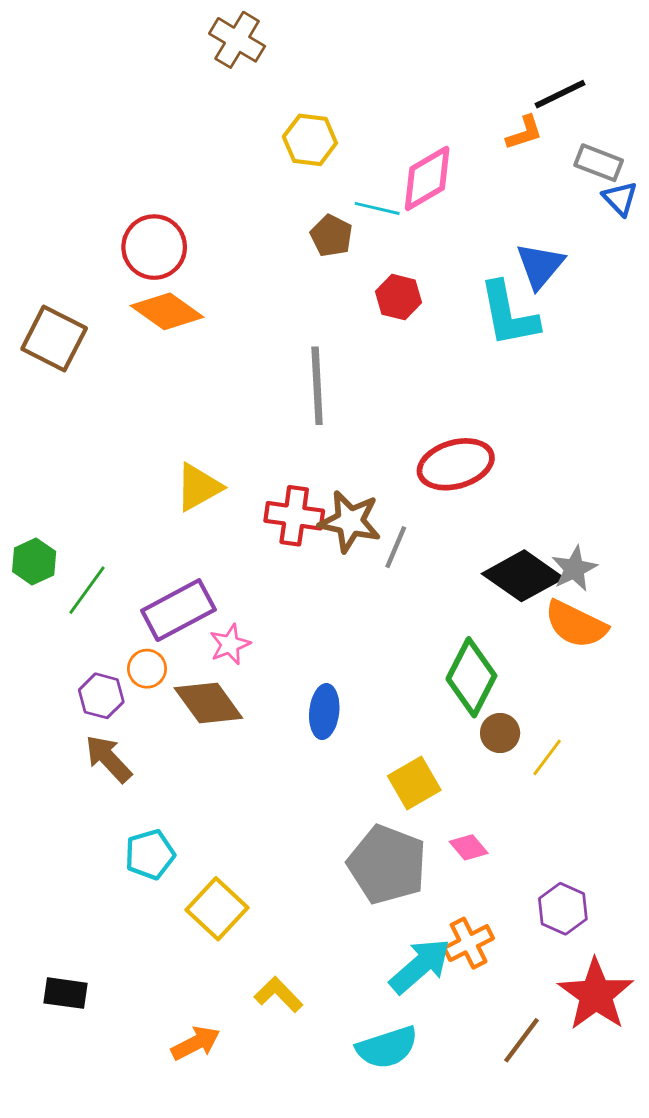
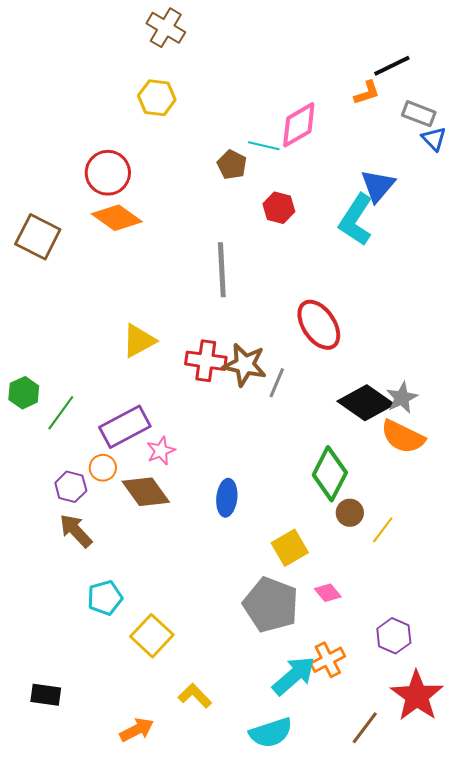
yellow hexagon: (310, 140) -> (157, 98), moved
cyan L-shape: (509, 314) -> (356, 220), turned 44
red ellipse: (456, 464) -> (319, 325), turned 72

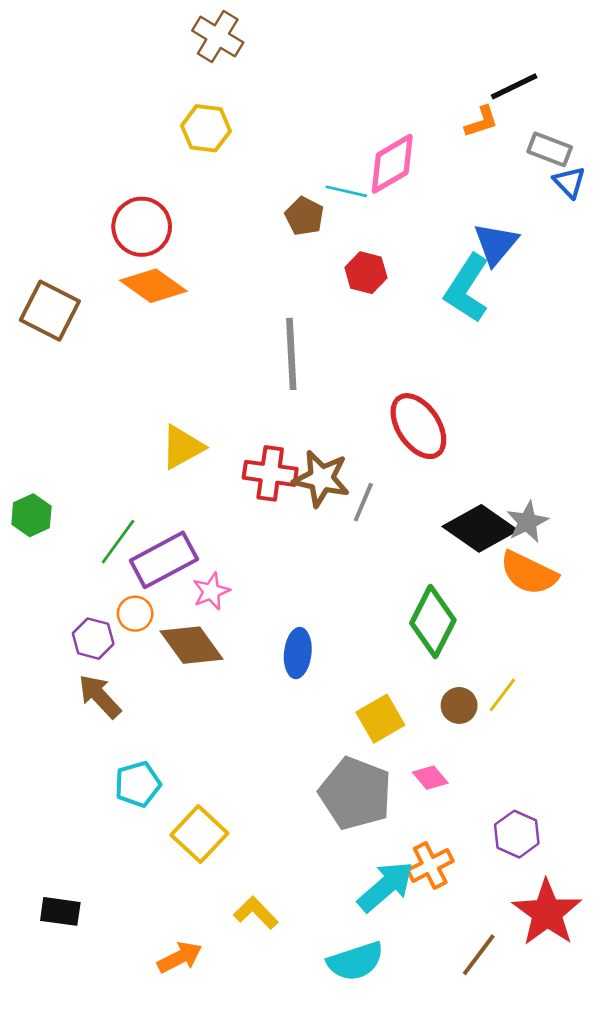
green line: (61, 413) -> (118, 542), moved
brown circle: (350, 513) -> (459, 705), moved

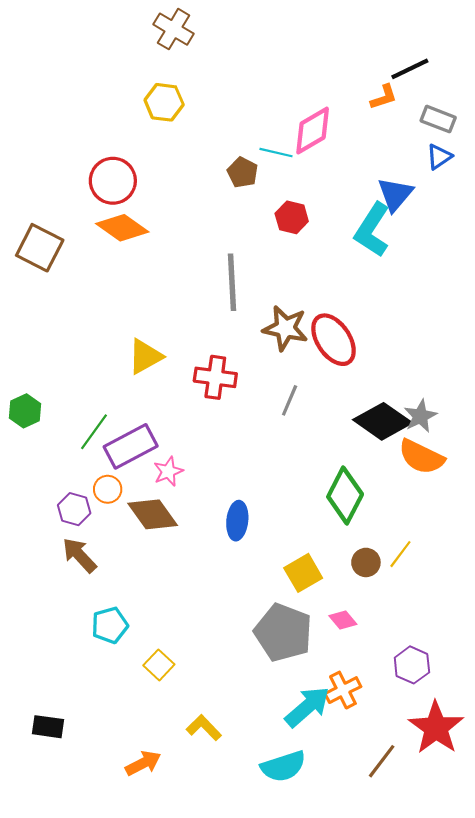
blue triangle: (569, 182) -> (439, 157), moved, turned 40
brown star: (321, 479) -> (285, 328), moved
yellow square: (199, 834) -> (159, 665), size x0.7

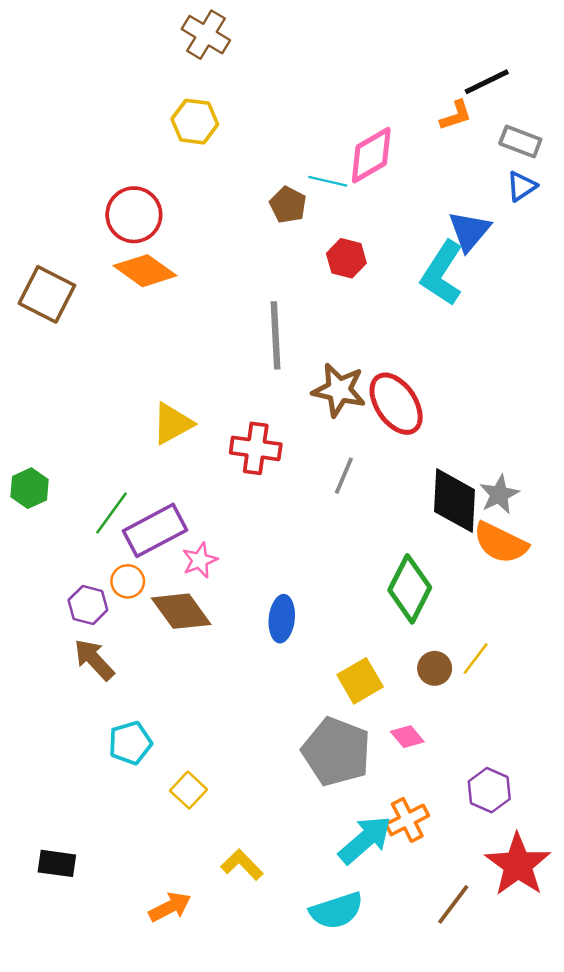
black diamond: (383, 421) -> (454, 501), turned 58

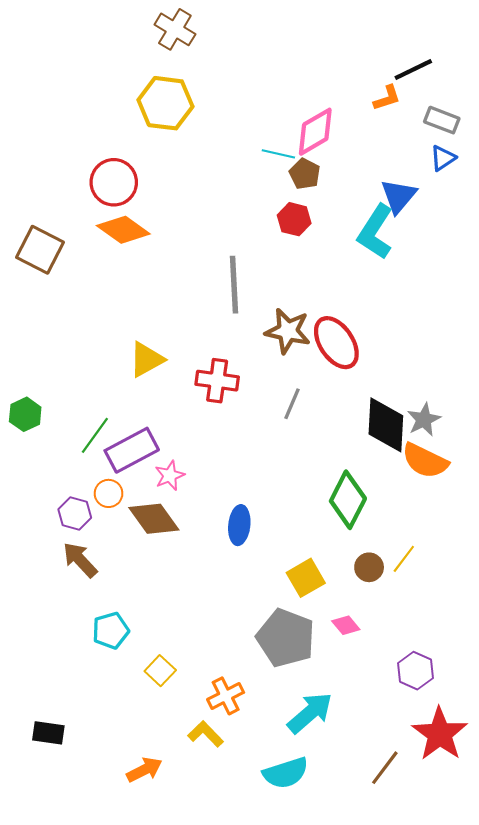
yellow hexagon: (195, 122) -> (165, 103), size x1.4
brown pentagon: (288, 205) -> (305, 174), moved
orange cross: (407, 820) -> (226, 696), moved

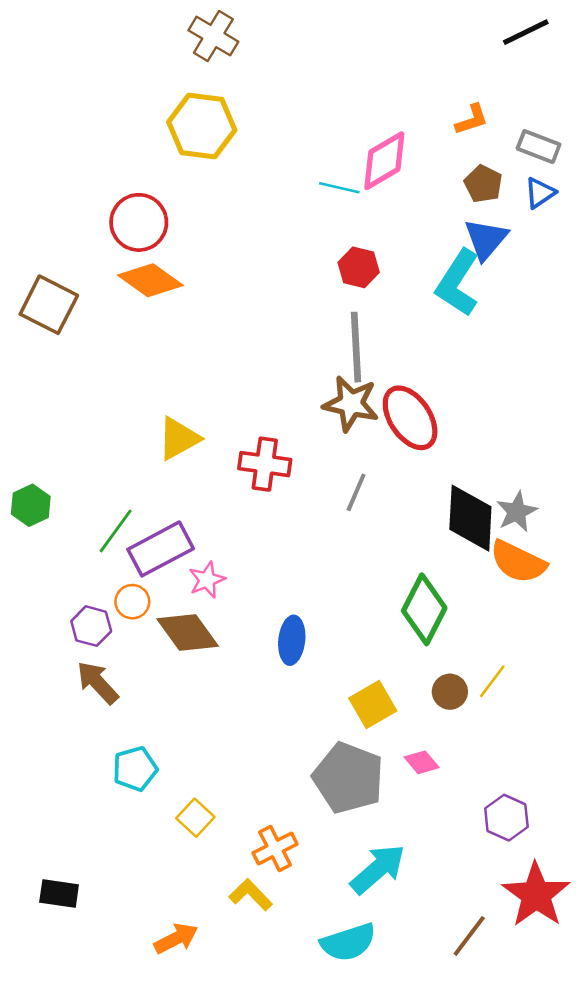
black line: (413, 69) -> (526, 32), moved
brown pentagon: (305, 174) -> (483, 184), moved
gray line: (234, 285) -> (356, 347), moved

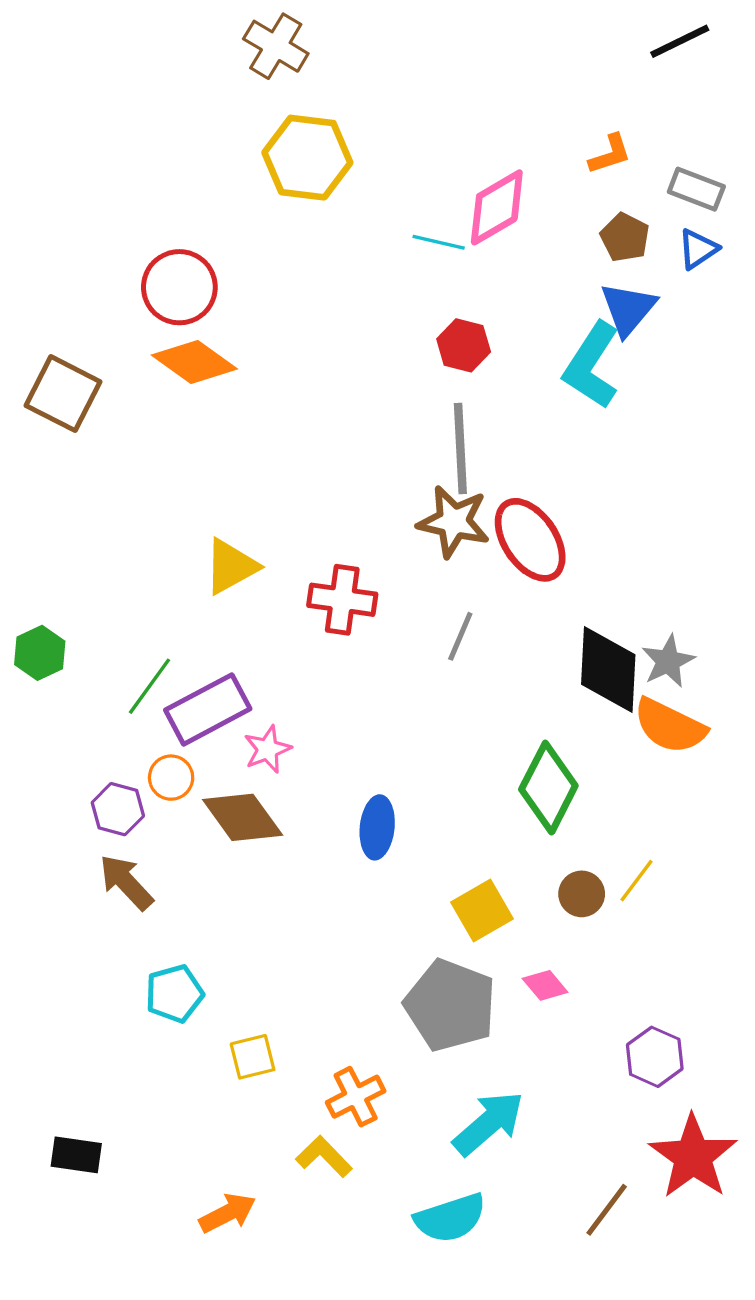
yellow hexagon: (202, 126) -> (307, 158), moved
yellow square: (195, 818) -> (253, 1057), turned 33

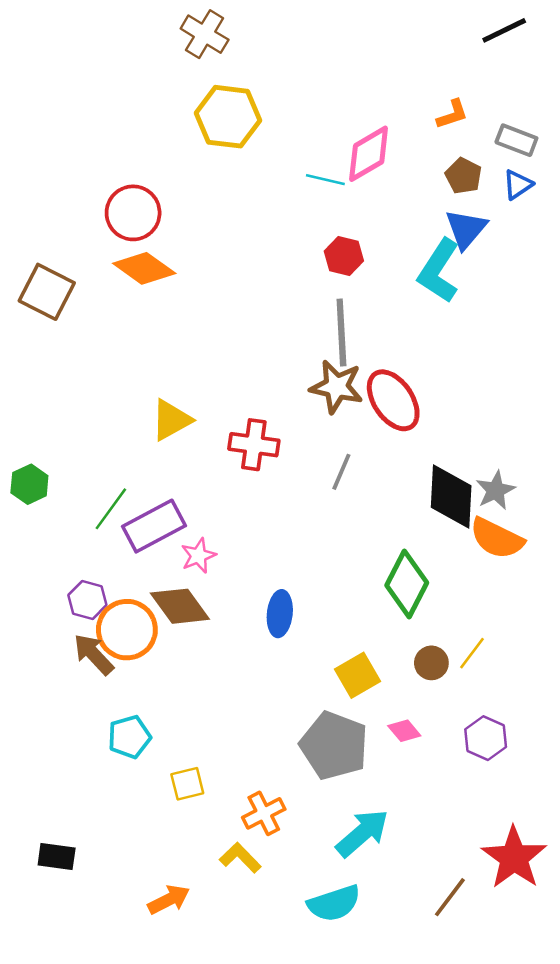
orange circle: (171, 778) -> (127, 630), moved, size x1.8
purple hexagon: (655, 1057) -> (486, 738), moved

